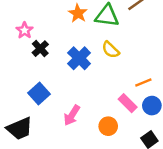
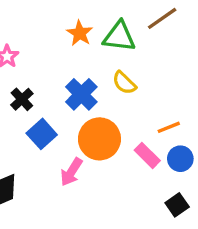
black cross: (40, 49) -> (22, 99), moved
blue square: (39, 93) -> (42, 134), moved
orange circle: (108, 126) -> (99, 139), moved, size x1.6

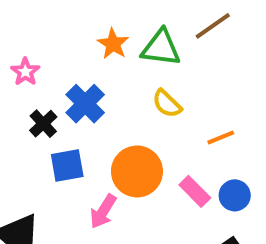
blue cross: (81, 94) -> (85, 104), moved
orange line: (169, 127) -> (221, 138), moved
blue square: (42, 134) -> (67, 165), turned 32

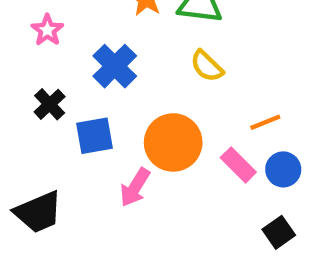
black cross: (43, 124) -> (50, 104), moved
orange line: (221, 138) -> (265, 122), moved

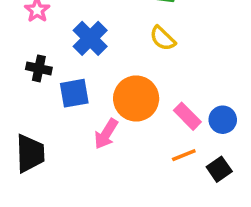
black cross: (50, 104) -> (39, 68), turned -35
orange line: (265, 122) -> (184, 155), moved
black trapezoid: (38, 212) -> (30, 153), turned -69

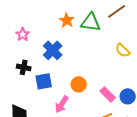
yellow semicircle: (163, 38) -> (123, 50), moved
orange circle: (136, 98) -> (79, 84), size x0.6

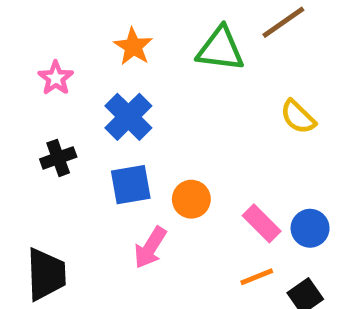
orange star: (67, 20) -> (133, 47), moved
black cross: (24, 67) -> (58, 158), turned -32
blue square: (44, 81) -> (131, 185), moved

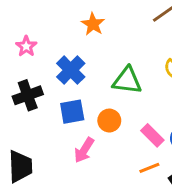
orange star: (133, 47) -> (93, 24), moved
green triangle: (220, 49) -> (127, 80), moved
black cross: (58, 158) -> (28, 95), size x1.4

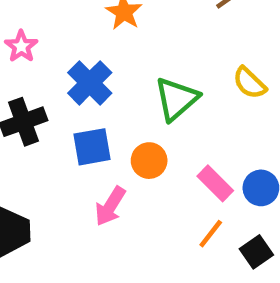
green triangle: (127, 80) -> (176, 99), turned -48
orange line: (149, 168) -> (211, 234), turned -30

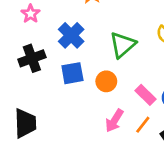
pink arrow: (110, 206) -> (114, 121), moved

